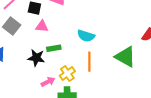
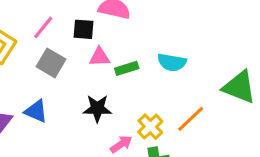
green rectangle: (54, 48) -> (127, 68), moved
orange line: (89, 62) -> (191, 119), moved, turned 54

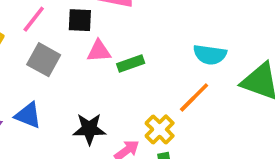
cyan semicircle: (172, 62) -> (210, 55), moved
black star: (97, 108) -> (89, 129), moved
orange line: (191, 119) -> (194, 97), moved

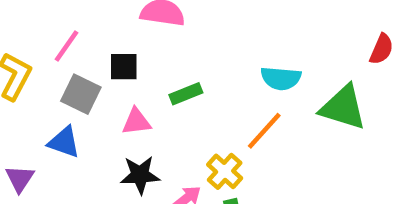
black square: (80, 20) -> (124, 67), moved
pink triangle: (99, 51) -> (136, 122), moved
blue triangle: (28, 115) -> (64, 142), moved

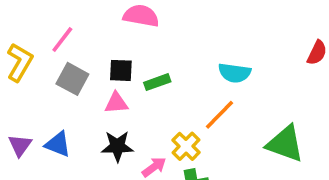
black square: (124, 67) -> (121, 70), moved
green triangle: (343, 108) -> (285, 144), moved
blue triangle: (64, 142) -> (58, 144), moved

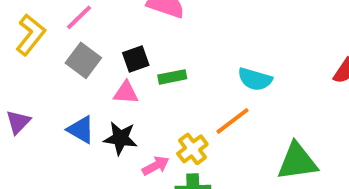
black square: (121, 70) -> (136, 59), turned -30
blue triangle: (58, 144) -> (81, 130), moved
green triangle: (285, 144) -> (297, 162), turned -36

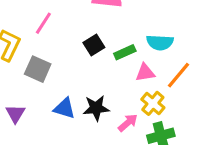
gray square: (83, 60) -> (38, 69), moved
cyan semicircle: (255, 79) -> (160, 42), moved
pink triangle: (126, 93) -> (145, 73), moved

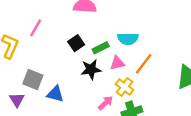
gray square: (38, 69) -> (33, 80), moved
black star: (96, 108) -> (91, 69), moved

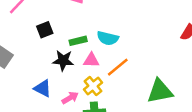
black square: (76, 43) -> (45, 30), moved
blue triangle: (55, 94) -> (43, 88), moved

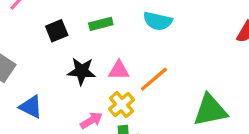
cyan semicircle: (108, 38) -> (158, 21), moved
green rectangle: (78, 41) -> (101, 24), moved
blue triangle: (43, 88) -> (31, 107), moved

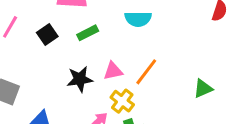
black square: (57, 31) -> (47, 35), moved
green triangle: (210, 110) -> (203, 89), size x0.6

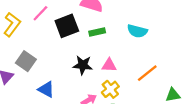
black square: (47, 35) -> (67, 26), size x1.5
orange line: (146, 72) -> (147, 73), moved

